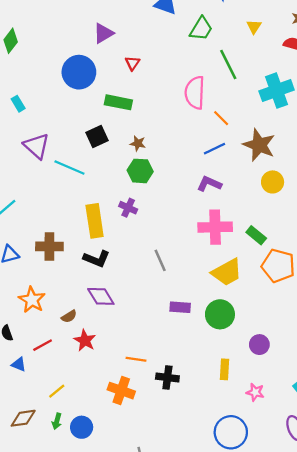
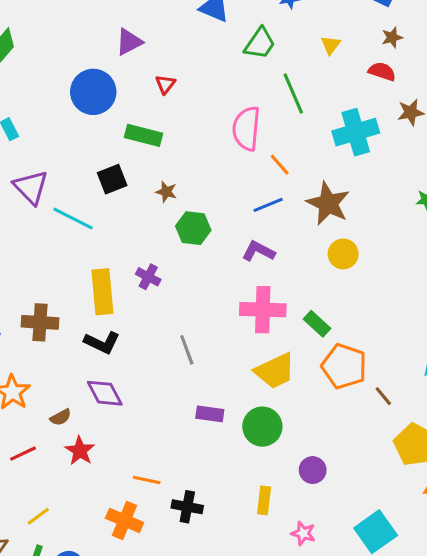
green hexagon: (140, 171) -> (193, 228), moved

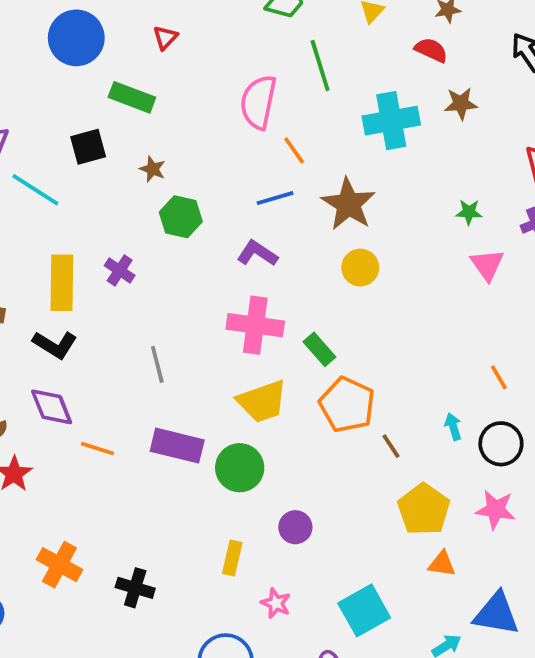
purple rectangle: (210, 414) -> (177, 446), size x1.5
orange line: (147, 480) -> (97, 448), moved
black cross: (187, 507) -> (135, 588), moved

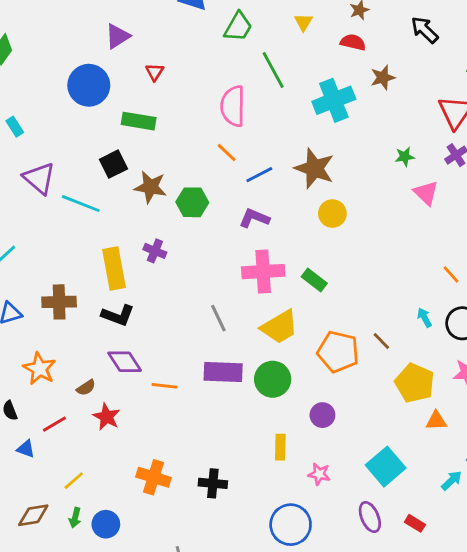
orange line: (294, 150) -> (227, 153), moved
brown star: (153, 169) -> (150, 187), moved, size x1.6
gray line: (157, 364) -> (218, 318), moved
orange pentagon: (347, 405) -> (338, 352), moved

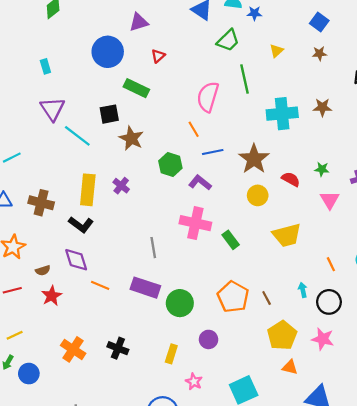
red semicircle: (353, 42) -> (291, 179), moved
green hexagon: (192, 202) -> (170, 165), moved
yellow trapezoid: (279, 327) -> (287, 235), moved
black cross: (213, 483) -> (118, 348), moved

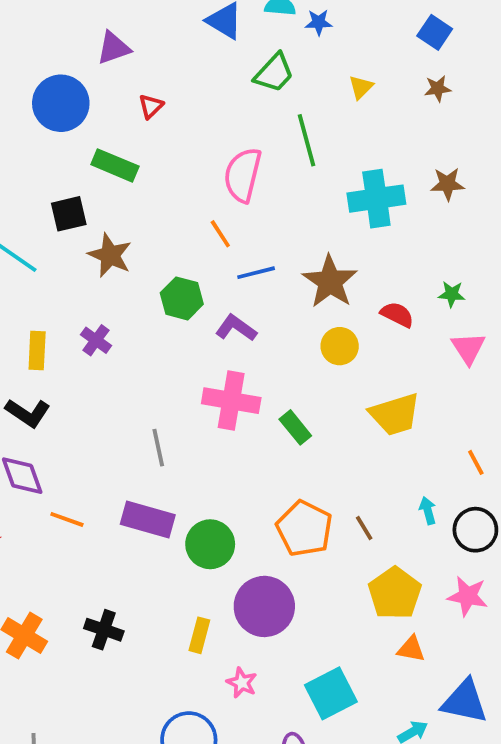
yellow rectangle: (88, 190) -> (37, 350), size x0.7
purple circle: (209, 339) -> (264, 606), size x1.8

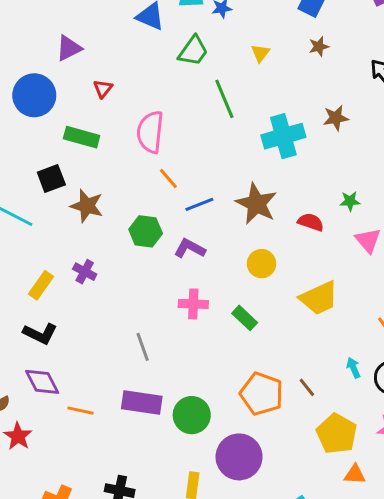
pink semicircle: (243, 175) -> (150, 132), moved
yellow circle: (340, 346) -> (262, 264), moved
yellow rectangle: (37, 350) -> (41, 285), turned 40
pink cross: (231, 401) -> (193, 304), size x0.7

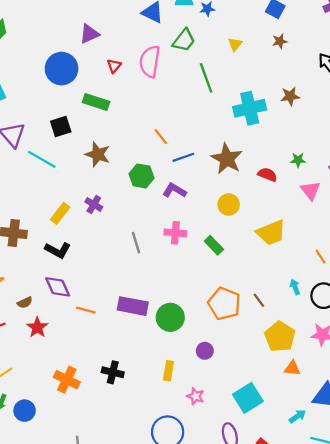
pink semicircle: (150, 132) -> (150, 61), moved
black square: (51, 178) -> (61, 126), moved
gray line: (143, 347) -> (136, 243), moved
purple circle: (239, 457) -> (205, 351), size x0.5

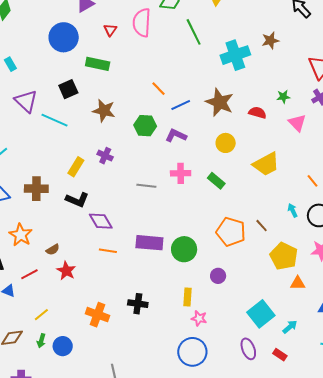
gray line: (136, 243) -> (146, 186), turned -60
purple diamond: (58, 287) -> (101, 221), moved
pink star: (196, 396) -> (199, 318), moved
cyan arrow: (297, 416) -> (290, 327), moved

